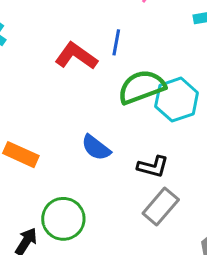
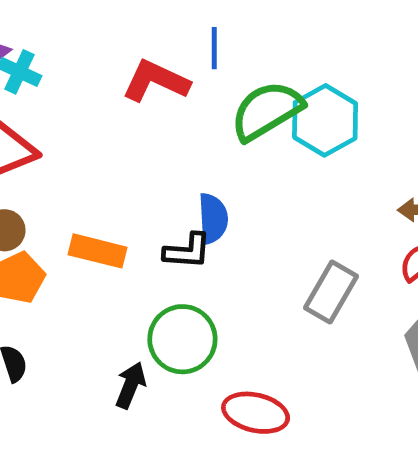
blue semicircle: (96, 148) -> (213, 219), turned -120
black L-shape: (153, 167) -> (187, 251), moved

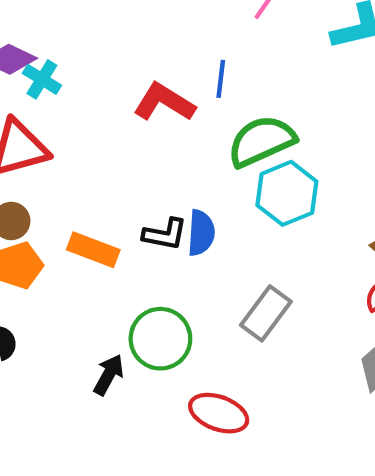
cyan hexagon: (325, 120) -> (287, 193), moved
black L-shape: (187, 251) -> (165, 234), moved
gray rectangle: (331, 292) -> (266, 313), moved

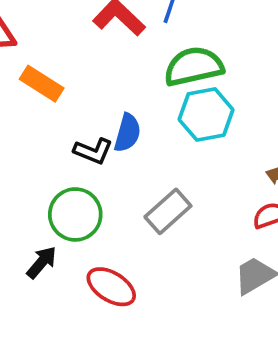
black L-shape: (165, 234) -> (93, 151), moved
orange rectangle: (93, 250) -> (42, 84), moved
black arrow: (109, 375) -> (42, 262), moved

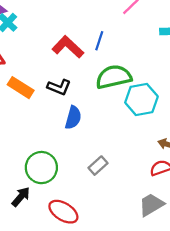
cyan hexagon: (206, 115) -> (141, 99), moved
black L-shape: (93, 151) -> (59, 87), moved
gray rectangle: (168, 211) -> (98, 166), size x0.7

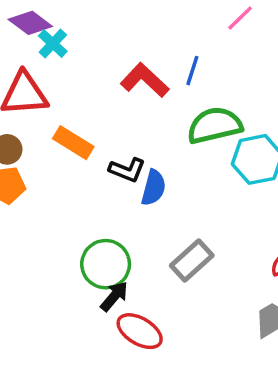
black L-shape: (59, 87) -> (127, 170), moved
gray rectangle: (98, 166) -> (192, 261), size x1.4
black arrow: (21, 197) -> (114, 296), moved

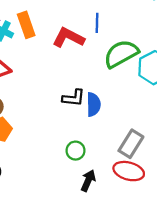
orange rectangle: (73, 143) -> (26, 25), moved, turned 55
green circle: (106, 264) -> (75, 151), moved, size x0.6
red ellipse: (140, 331) -> (129, 171), moved

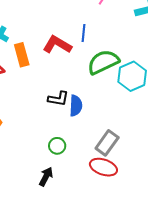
orange rectangle: (26, 25) -> (22, 55), moved
black arrow: (88, 181) -> (46, 177), moved

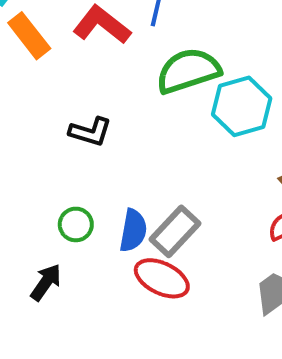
orange rectangle: (22, 55) -> (29, 36), turned -30
blue semicircle: (76, 106) -> (133, 230), moved

